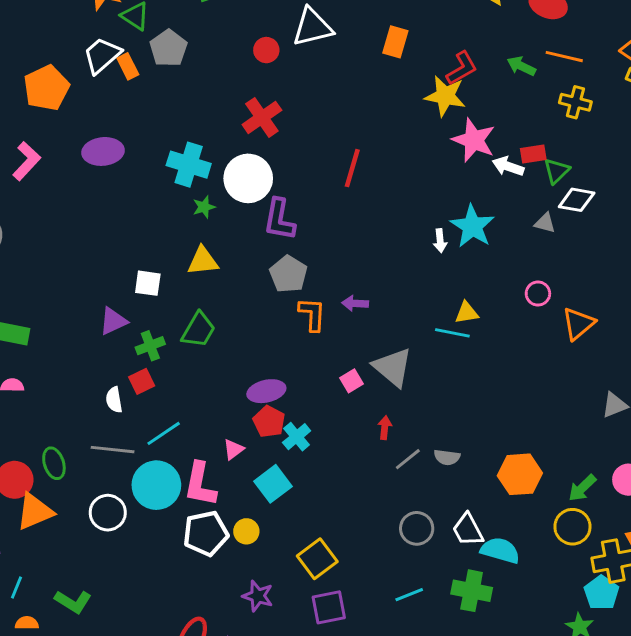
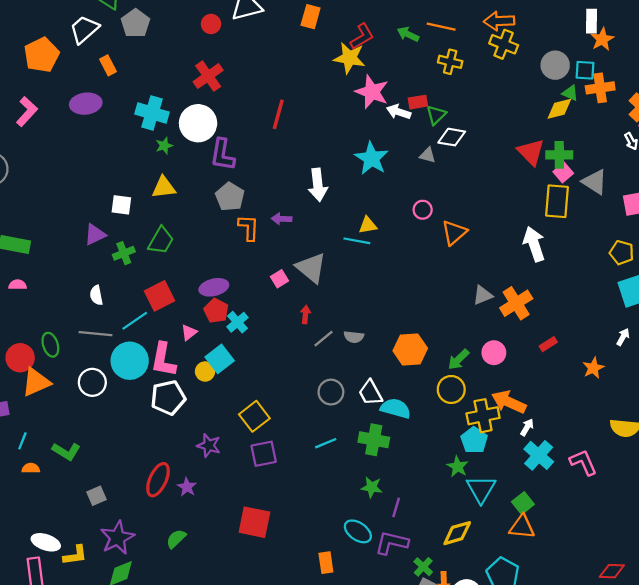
orange rectangle: (128, 66) -> (108, 65), moved
white arrow: (440, 241) -> (318, 185), moved, size x1.8
red square: (142, 381) -> (159, 296), moved, size x1.5
yellow circle: (246, 531) -> (205, 371), moved

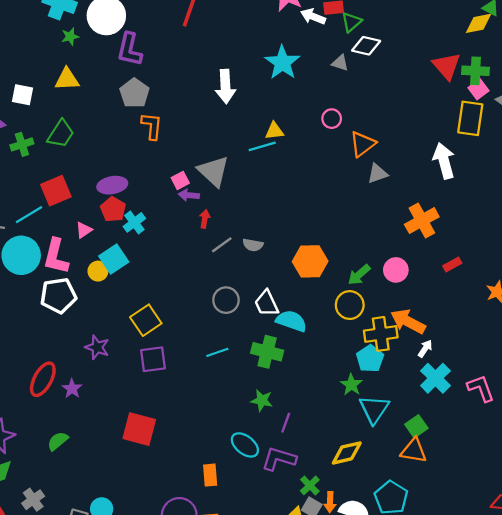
purple arrow: (282, 219) -> (189, 195), moved
cyan line: (357, 241) -> (262, 146), turned -30
gray triangle: (483, 295) -> (377, 174), moved

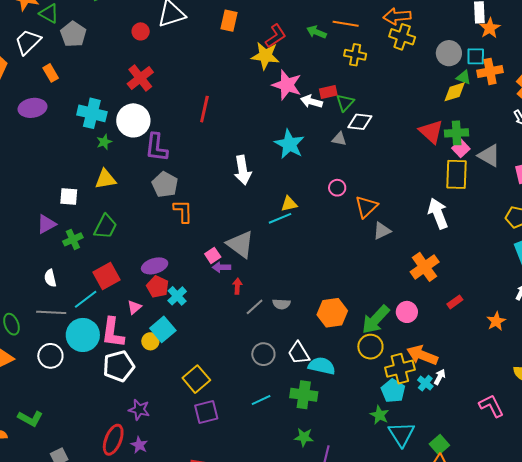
green arrow: (359, 275) -> (376, 320), size x1.5
purple star: (97, 347) -> (139, 410), moved
cyan cross: (435, 378) -> (425, 383), moved, size x0.6

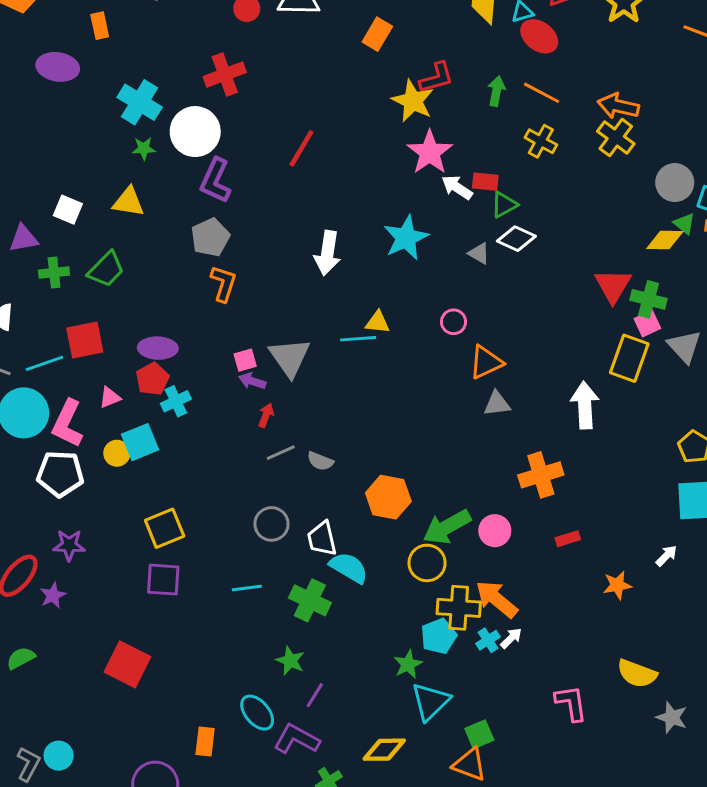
green arrow: (317, 32) -> (496, 91), turned 60
purple star: (139, 410) -> (69, 545), turned -30

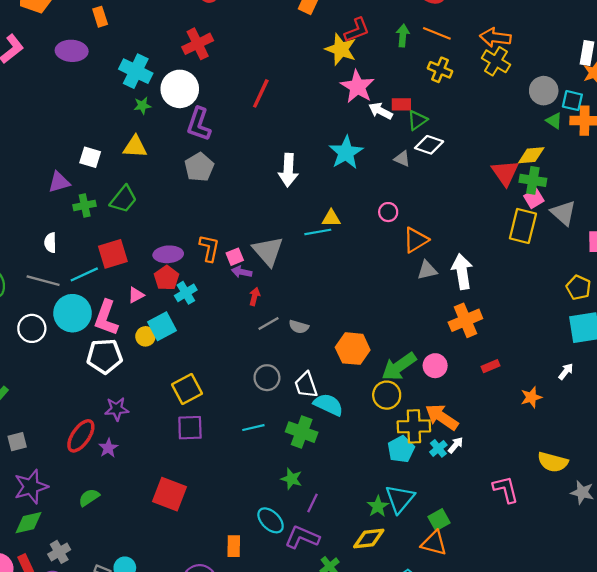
yellow diamond: (665, 240) -> (531, 155), moved
orange L-shape: (224, 284) -> (209, 248), moved
white arrow: (585, 405) -> (462, 271), moved
green star: (408, 664) -> (378, 506), moved

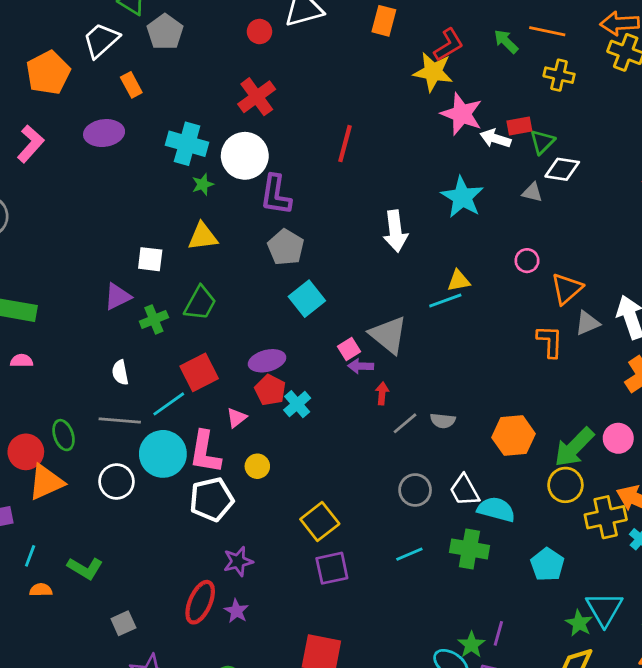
green arrow: (403, 36) -> (506, 41), turned -40
orange L-shape: (209, 248) -> (550, 341), moved
cyan square: (162, 326) -> (307, 299), moved
cyan pentagon: (401, 449) -> (547, 564), moved
green star: (292, 479) -> (471, 645), moved, turned 30

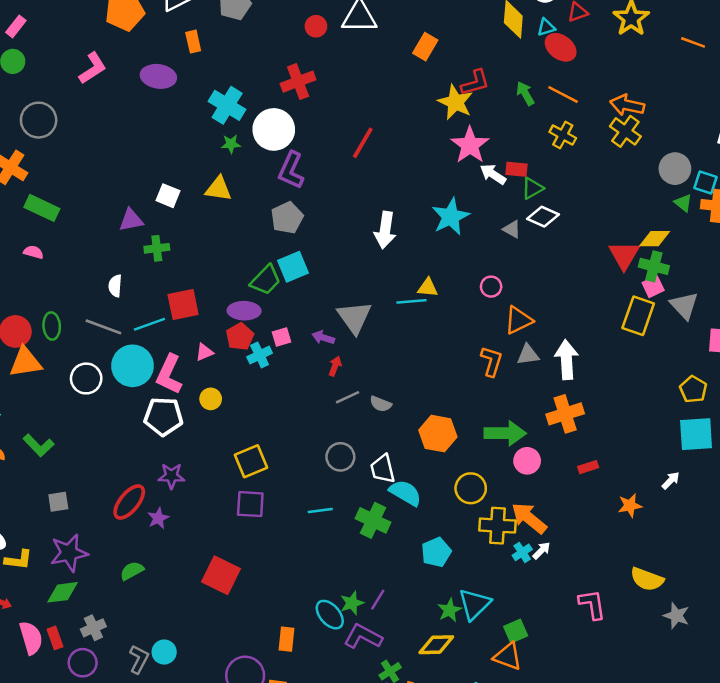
green trapezoid: (200, 303) -> (266, 280), moved
pink square: (349, 349) -> (282, 337), moved
green arrow: (574, 447) -> (505, 433), moved, turned -150

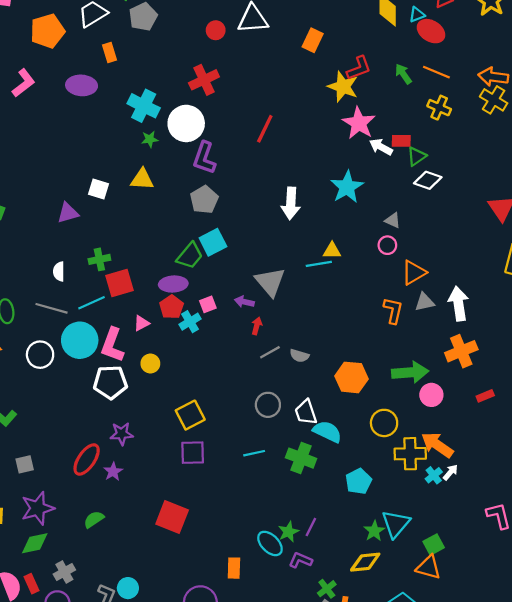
gray triangle: (512, 229) -> (393, 220), moved
green cross: (157, 248) -> (99, 259), moved
purple L-shape: (363, 636) -> (300, 560), size x0.7

